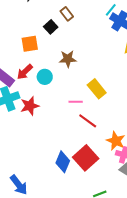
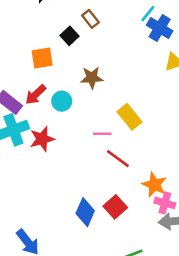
red square: (86, 158) -> (115, 207), size x0.7

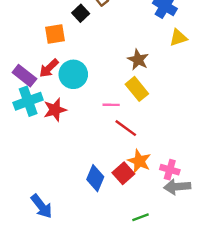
brown star: (92, 78) -> (138, 60), moved, turned 30
cyan circle: (62, 101) -> (73, 74), size x1.5
orange star: (154, 185) -> (139, 161), moved

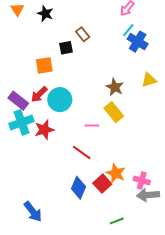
black square: (81, 13) -> (66, 48), turned 32
yellow triangle: (178, 38) -> (149, 80), moved
red line: (126, 128) -> (82, 152), moved

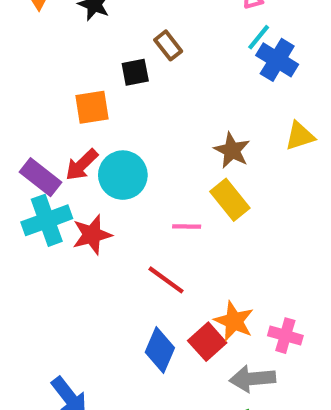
gray arrow: (148, 195) -> (252, 379), moved

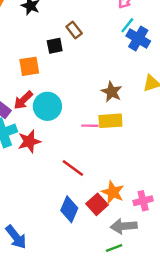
yellow rectangle: (230, 200) -> (110, 121), turned -55
pink line: (187, 226) -> (90, 126), moved
pink cross: (285, 336) -> (143, 201), turned -30

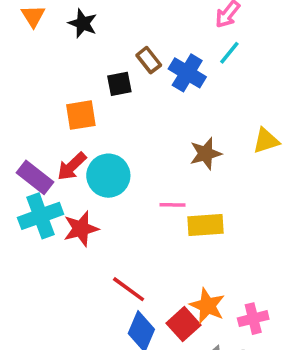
blue cross: (138, 38) -> (187, 73), moved
brown star: (112, 92) -> (206, 154), turned 30
yellow rectangle: (110, 121) -> (206, 225), moved
red line: (73, 168) -> (129, 289), moved

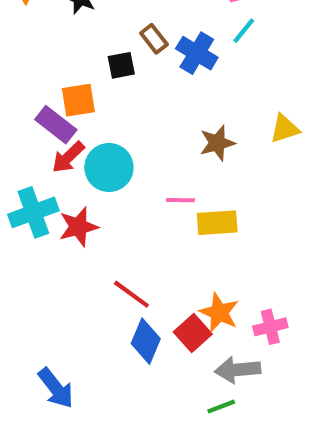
purple rectangle: (35, 177) -> (56, 125), moved

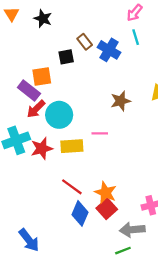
cyan line: (244, 31) -> (136, 37), turned -56
yellow rectangle: (217, 223) -> (72, 146), moved
orange star: (219, 313) -> (106, 193), moved

